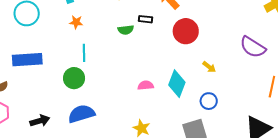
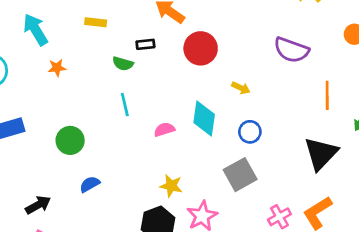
green semicircle: (126, 30) -> (123, 64), turned 35
cyan line: (84, 53) -> (125, 105), moved
blue semicircle: (81, 114) -> (90, 184), size x0.6

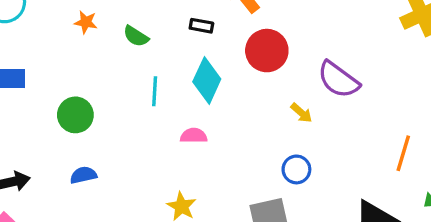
purple semicircle: (291, 50) -> (338, 80), moved
green semicircle: (123, 64) -> (136, 36), moved
cyan diamond: (204, 118) -> (207, 80), moved

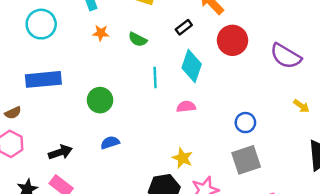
black rectangle: (201, 26) -> (184, 27), turned -42
yellow arrow: (301, 113) -> (301, 106), moved
blue circle: (296, 169) -> (245, 123), moved

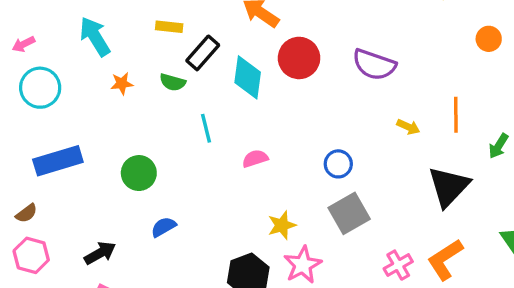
black rectangle: (184, 27) -> (203, 53), moved, size x1.5
cyan diamond: (192, 66) -> (248, 77), moved
yellow star: (183, 158) -> (282, 225), moved, turned -30

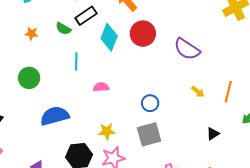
orange star: (122, 83) -> (31, 34), moved
black triangle: (449, 187) -> (213, 134), size x0.5
blue semicircle: (164, 227) -> (55, 116), moved, size x1.8

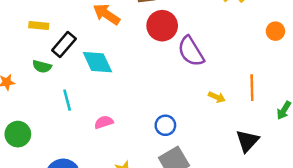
red circle: (143, 34) -> (162, 26), moved
cyan diamond: (109, 37) -> (97, 62), turned -32
purple semicircle: (187, 49) -> (191, 51), turned 40
black triangle: (213, 134) -> (247, 141), size x1.5

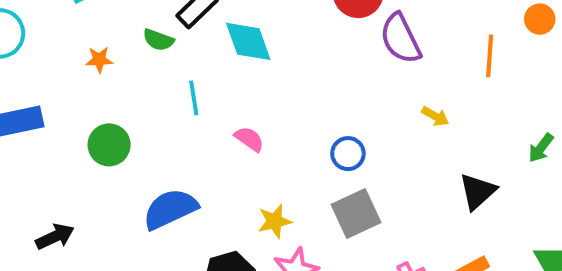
orange line: (252, 88) -> (490, 56), moved
pink semicircle: (104, 122) -> (249, 139), turned 48

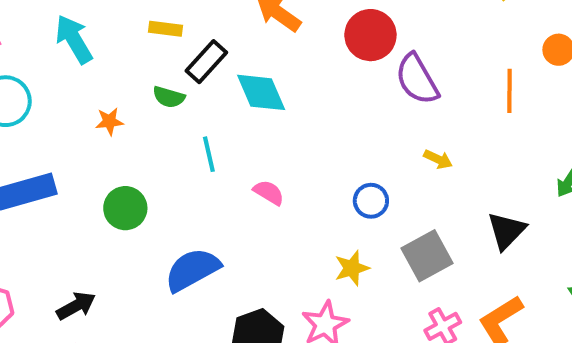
yellow arrow: (435, 116) -> (438, 159), moved
gray square: (356, 214) -> (427, 256), moved
yellow star: (275, 221) -> (352, 268), moved

